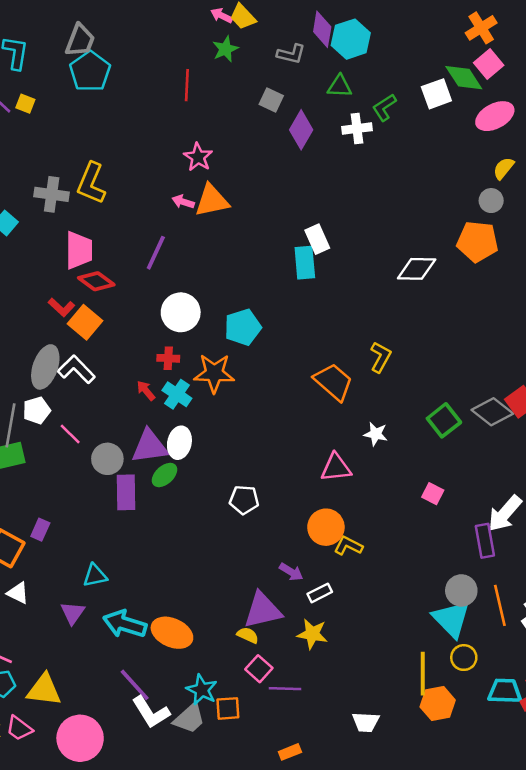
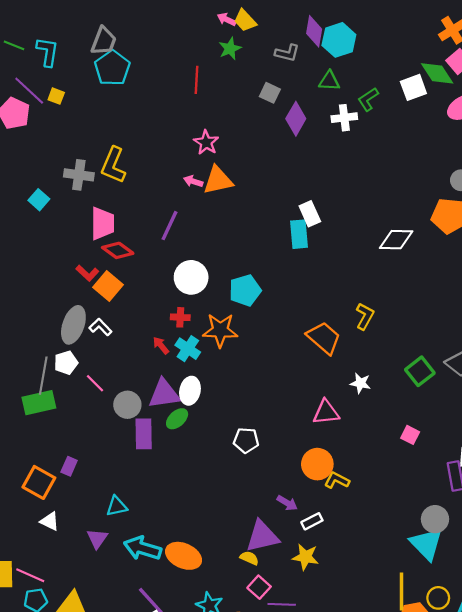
white L-shape: (76, 369) -> (100, 327), size x0.7
yellow circle: (464, 658) -> (438, 598), moved

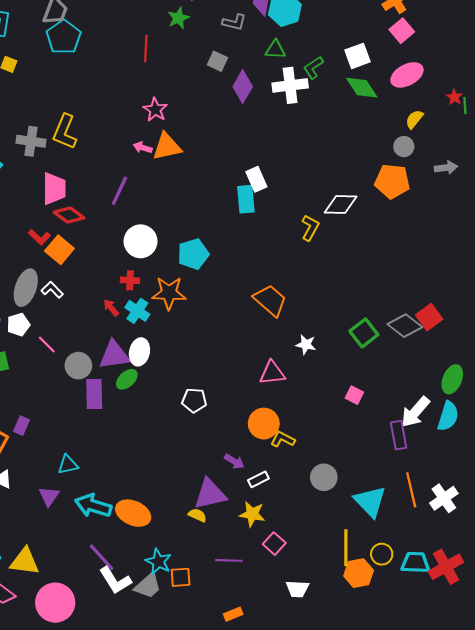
green diamond: (437, 73) -> (362, 88), moved
white cross: (344, 118) -> (290, 85), size x1.4
yellow L-shape: (365, 316) -> (310, 228), moved
gray circle: (435, 519) -> (324, 477), moved
pink square: (259, 587) -> (274, 544), moved

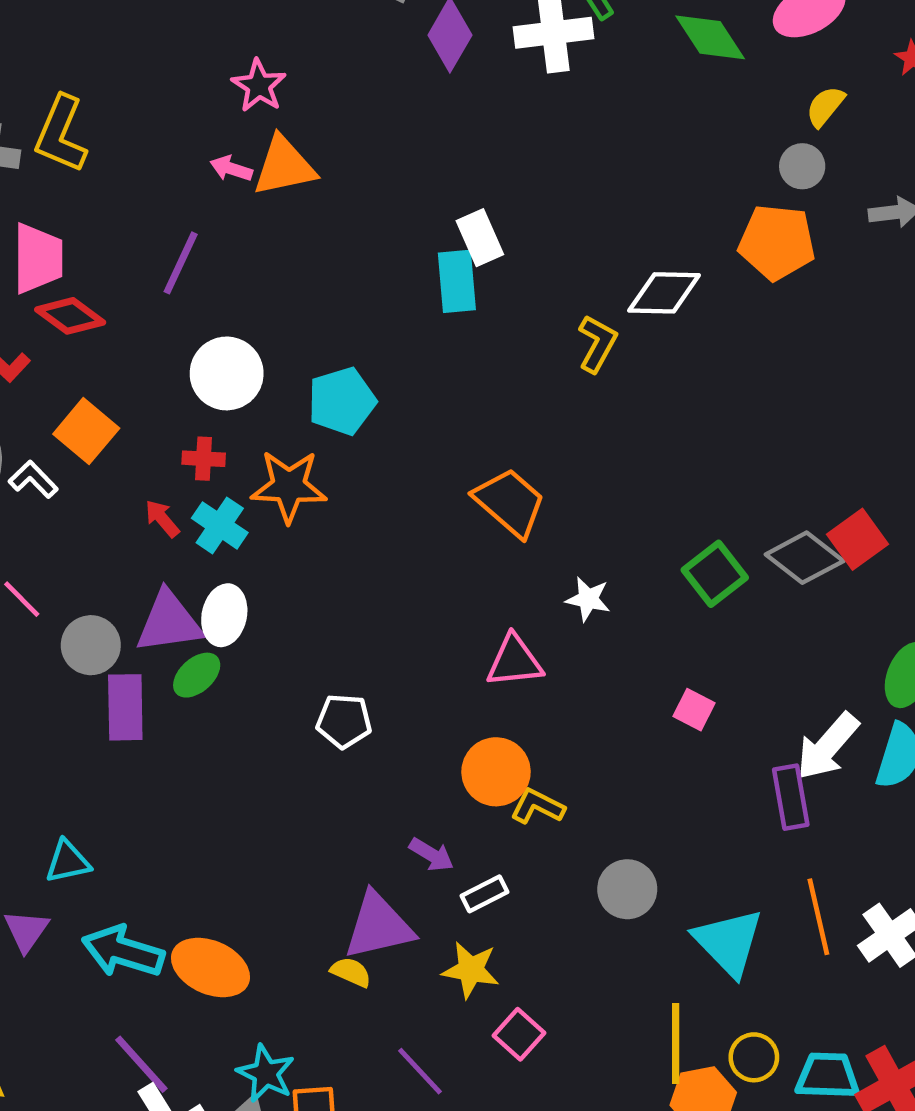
orange square: (59, 250) -> (86, 431), moved
purple line: (229, 560) -> (420, 1071), turned 45

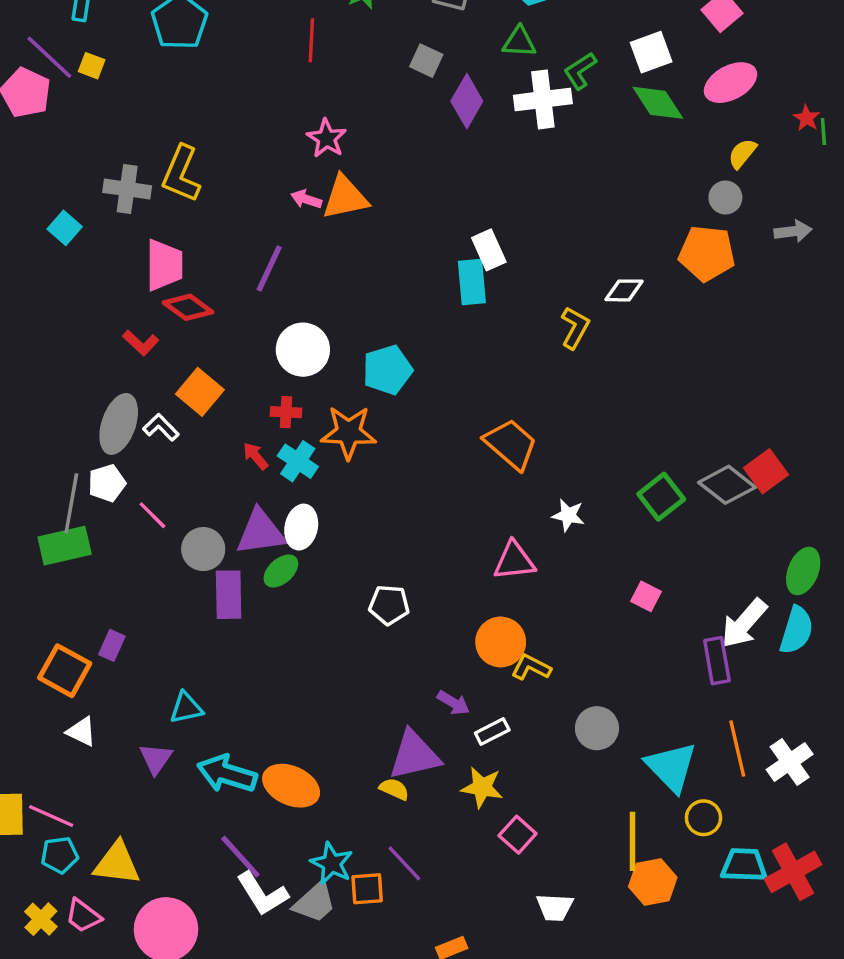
white diamond: (664, 293) -> (624, 290), size x0.7
yellow circle: (754, 1057) -> (703, 818), moved
purple line: (420, 1071) -> (404, 863), moved

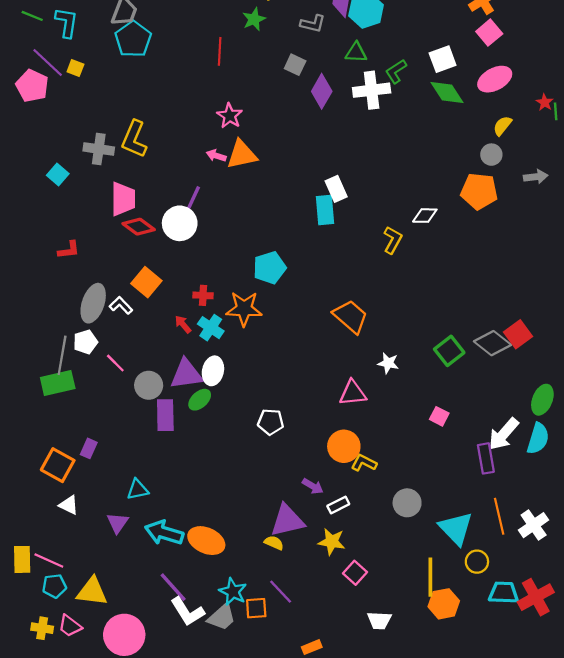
red L-shape: (141, 343) -> (69, 250), moved, turned -50
white circle: (303, 350) -> (180, 223), moved
yellow cross: (41, 919) -> (42, 628), turned -35

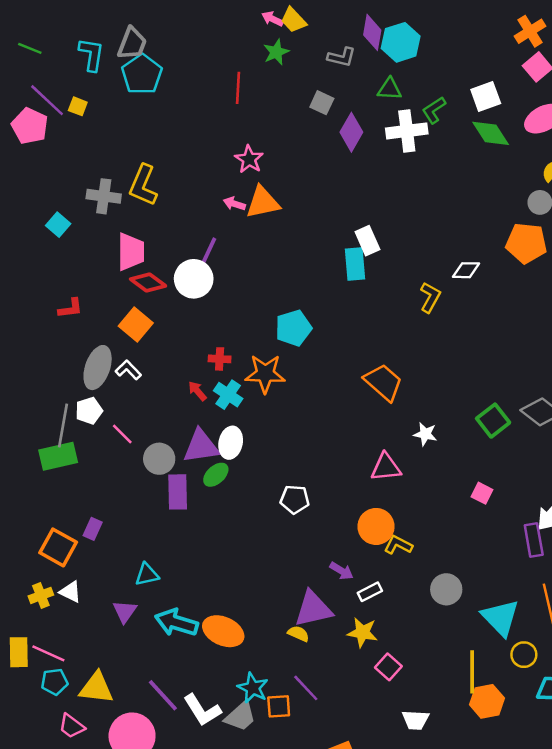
cyan L-shape: (67, 23) -> (91, 55), moved
orange square: (146, 282) -> (136, 324), moved
purple line: (173, 587) -> (163, 695), moved
yellow cross: (42, 628) -> (41, 595), moved, turned -30

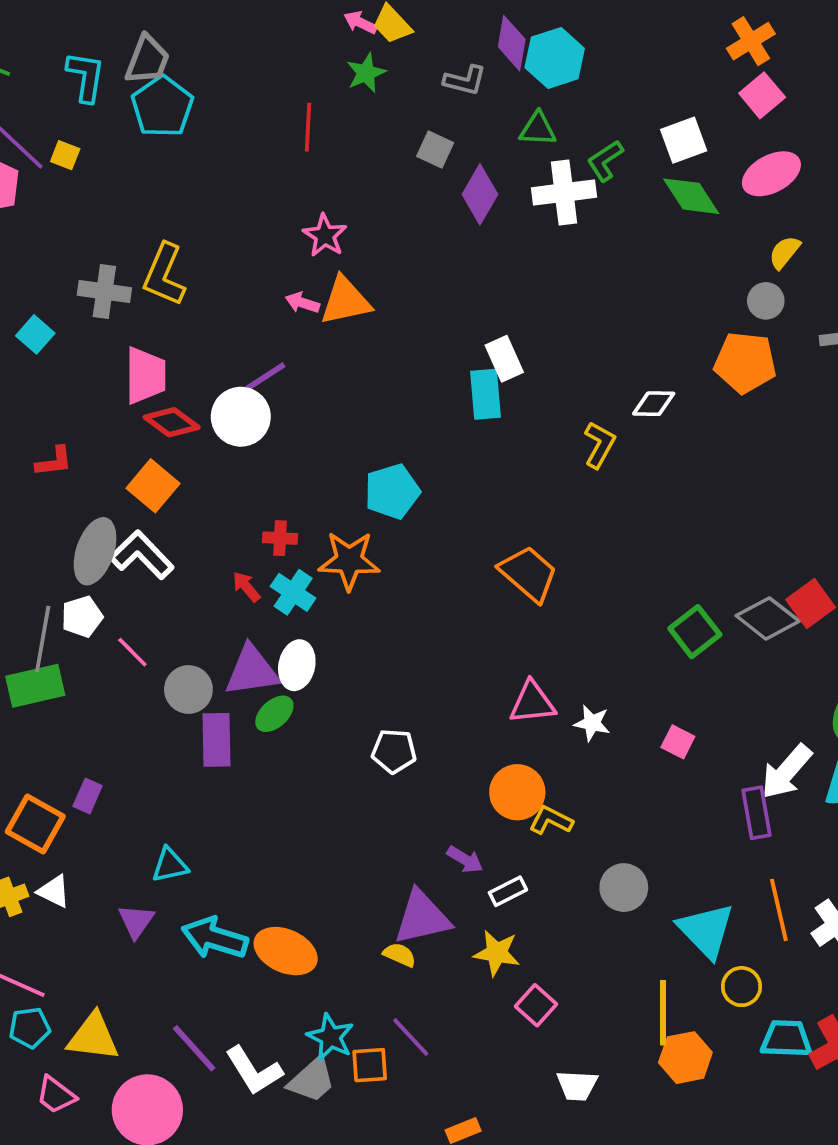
purple line: (207, 254) -> (261, 379), turned 32
white L-shape: (128, 370) -> (142, 555), size x1.6
white star: (425, 434) -> (592, 723), moved

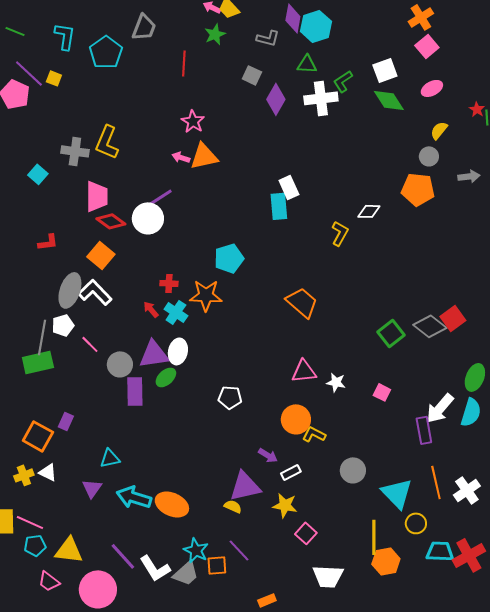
gray trapezoid: (147, 60) -> (144, 27), moved
pink ellipse: (771, 174) -> (432, 88), size x0.7
white trapezoid: (577, 1086) -> (328, 576), size x1.4

